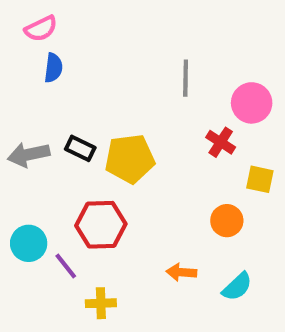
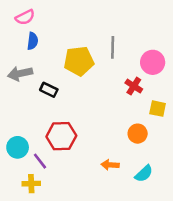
gray arrow: (29, 155) -> (20, 74), moved
yellow pentagon: (130, 159) -> (79, 61), moved
yellow cross: (101, 303) -> (31, 184), moved

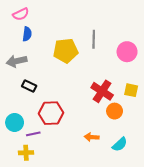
red cross: (134, 86) -> (102, 91), moved, size x1.5
black rectangle: (49, 90) -> (29, 86), moved
purple line: (40, 161) -> (33, 134), turned -64

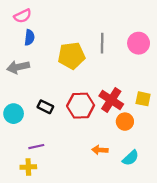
pink circle: (127, 52) -> (139, 43), moved
black rectangle: (29, 86) -> (45, 107), moved
red hexagon: (51, 113) -> (81, 106), moved
cyan circle: (15, 122) -> (14, 114), moved

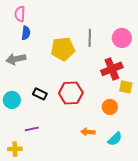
pink semicircle: (23, 16) -> (20, 14), turned 119
red cross: (111, 100) -> (112, 69), moved, turned 35
yellow cross: (28, 167) -> (15, 149), moved

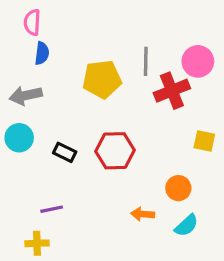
red cross: (112, 69) -> (172, 91), moved
cyan circle: (12, 100) -> (19, 138), moved
orange circle: (110, 107) -> (178, 188), moved
yellow cross: (15, 149) -> (37, 243), moved

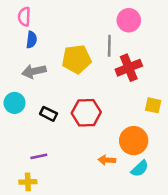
pink circle: (198, 61) -> (129, 20), moved
gray arrow: (26, 95) -> (34, 71), moved
orange circle: (178, 188) -> (134, 141), size x1.5

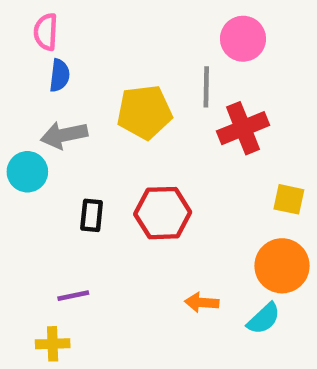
cyan circle: (15, 103) -> (27, 172), moved
black rectangle: (49, 114) -> (92, 215), turned 70
orange circle: (134, 141) -> (282, 266), moved

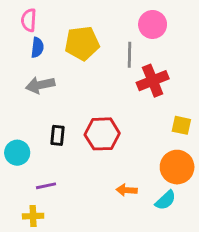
yellow pentagon: (144, 112) -> (82, 43), moved
cyan circle: (27, 172) -> (17, 153), moved

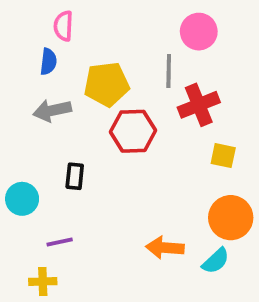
pink semicircle: (29, 20) -> (63, 26), moved
yellow pentagon: (82, 43) -> (107, 84), moved
yellow square: (181, 125) -> (223, 156), moved
red hexagon: (102, 134) -> (133, 131), moved
orange arrow: (127, 190) -> (165, 248), size x1.4

